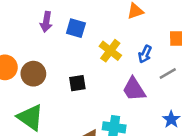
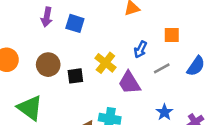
yellow cross: (110, 51) -> (105, 63), moved
brown circle: (33, 74) -> (48, 65), moved

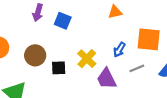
orange square: (172, 35) -> (149, 39), size x1.6

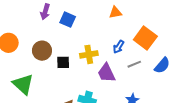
orange square: (149, 39) -> (145, 38), turned 30
yellow cross: (87, 59) -> (89, 54), turned 36

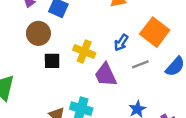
brown circle: (42, 51) -> (38, 33), moved
yellow cross: (89, 54) -> (84, 52), turned 30

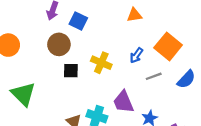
purple trapezoid: (106, 75) -> (123, 102), moved

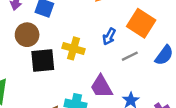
black square: (71, 71) -> (43, 61), size x1.5

